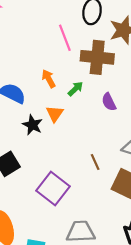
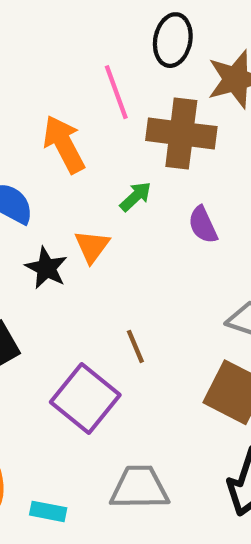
orange arrow: (49, 79) -> (64, 144), moved, size x1.5
brown line: (95, 162) -> (135, 346), moved

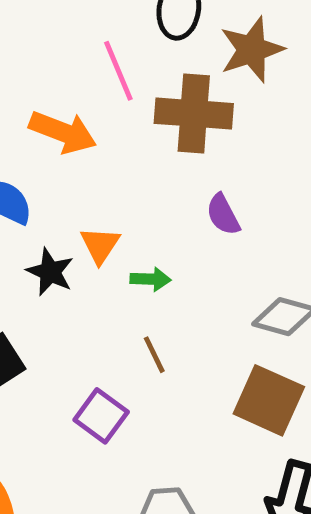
orange arrow: (64, 144) -> (63, 132), turned 142
green arrow: (136, 196) -> (151, 279), moved, turned 48
purple square: (85, 398) -> (101, 416), size x0.7

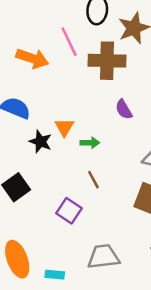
orange arrow: (63, 132) -> (32, 58), moved

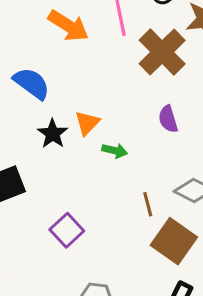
brown cross: (107, 61) -> (162, 52), turned 30
brown line: (93, 180) -> (148, 204), moved

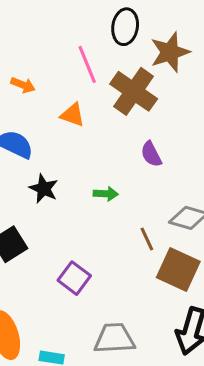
orange arrow: (68, 26) -> (23, 85), moved, size x0.6
orange triangle: (87, 123) -> (73, 115), moved, turned -44

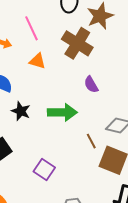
pink line: (87, 64) -> (31, 28), moved
green arrow: (106, 194) -> (62, 112), size x1.8

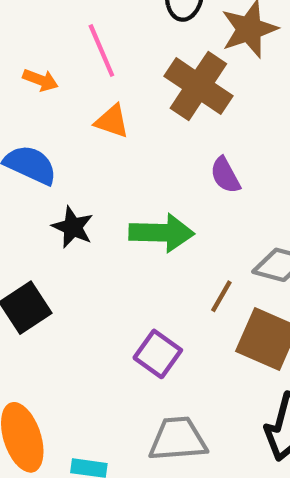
brown line: (91, 141) -> (221, 296), turned 56
purple square: (44, 170) -> (158, 354), moved

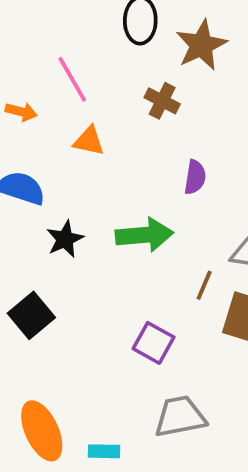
brown cross: (198, 86) -> (162, 101), size x0.6
purple semicircle: (225, 175) -> (195, 177), turned -136
black star: (73, 227) -> (65, 239), turned 30

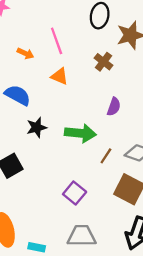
brown line: (204, 285) -> (106, 156), moved

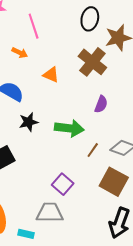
pink line: (57, 41) -> (34, 26), moved
brown cross: (104, 62) -> (92, 62), size x1.6
gray trapezoid: (82, 236) -> (50, 213), moved

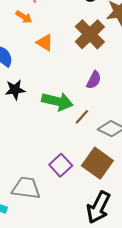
orange arrow: (20, 53) -> (24, 17), moved
brown line: (93, 150) -> (82, 117), moved
purple square: (63, 184) -> (61, 165), moved

